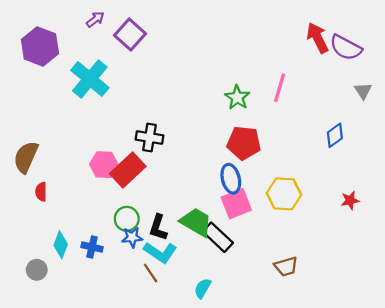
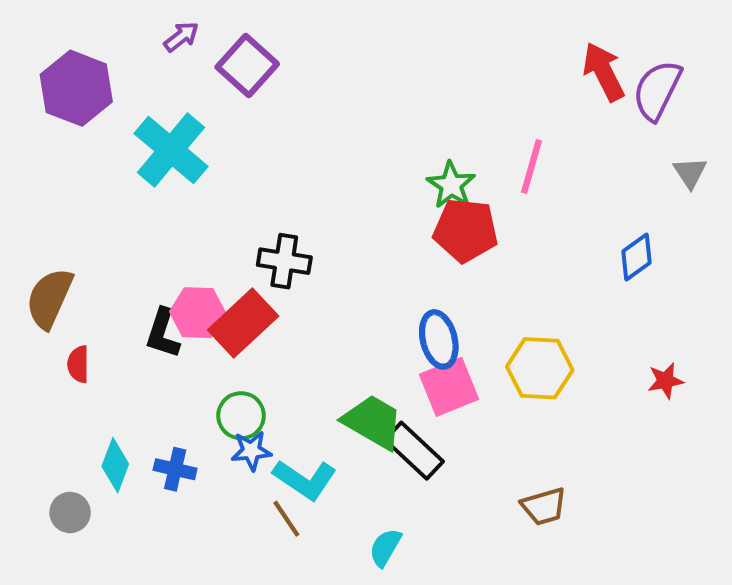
purple semicircle: (346, 48) -> (657, 90), turned 88
red pentagon: (244, 143) -> (466, 230), moved
black L-shape: (158, 228) -> (163, 333), moved

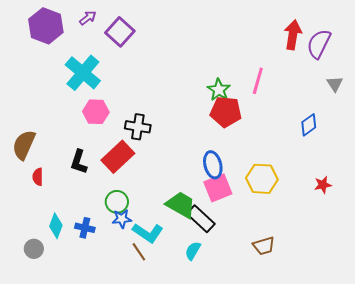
red arrow: (604, 72) -> (293, 35), turned 36
purple hexagon: (76, 88) -> (46, 26), moved
pink hexagon: (198, 313) -> (96, 112), moved
cyan semicircle: (385, 548) -> (193, 251), moved

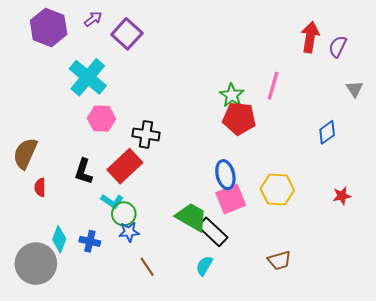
purple semicircle: (319, 44) -> (338, 47), size x0.7
cyan L-shape: (148, 233) -> (112, 201), moved, size x0.7
gray circle: (34, 249) -> (36, 264), size x2.0

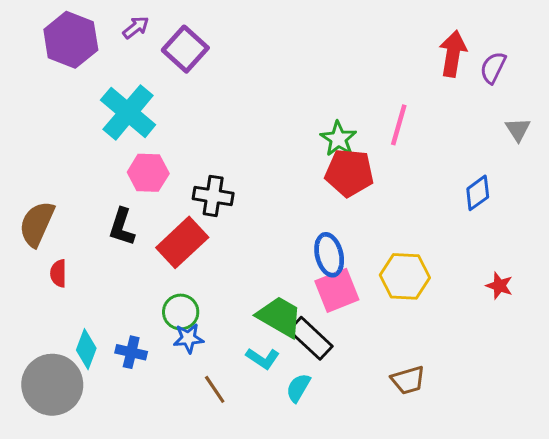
black L-shape: (84, 171) -> (122, 227), moved
red star: (342, 196) -> (499, 286), turned 30
cyan L-shape: (112, 201) -> (263, 358), moved

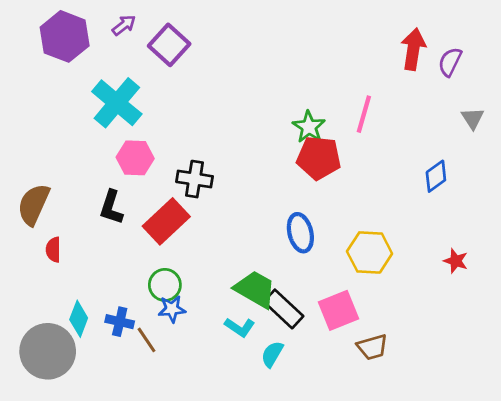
pink square: (337, 290) -> (338, 310), moved
brown line: (215, 389) -> (146, 340), moved

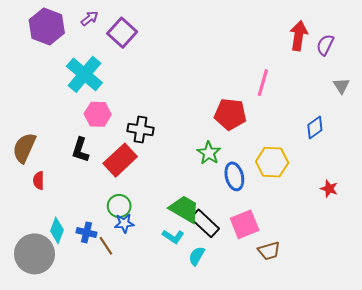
green star: (309, 127) -> (209, 153), moved
blue ellipse: (300, 233) -> (234, 176), moved
yellow hexagon: (370, 252) -> (272, 162), moved

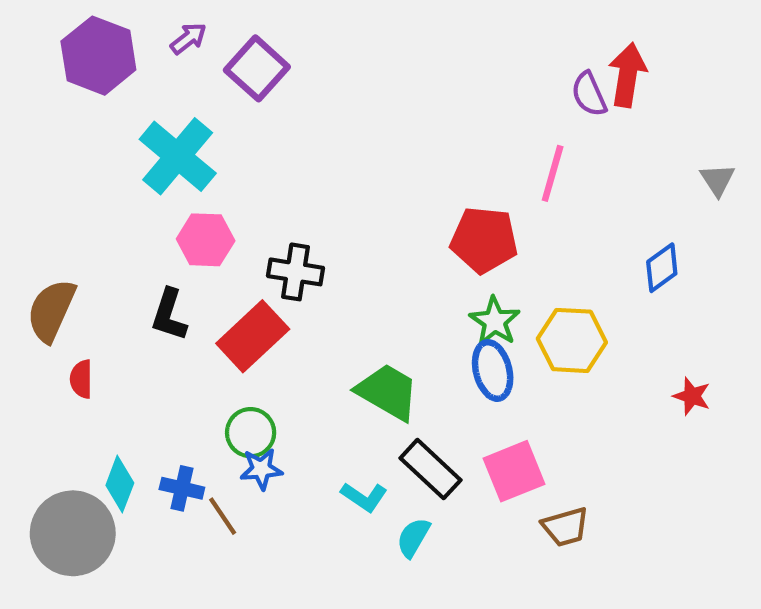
purple semicircle: (325, 45) -> (589, 94), moved, turned -50
green star: (209, 153) -> (495, 321), moved
green trapezoid: (184, 209) -> (388, 392), moved

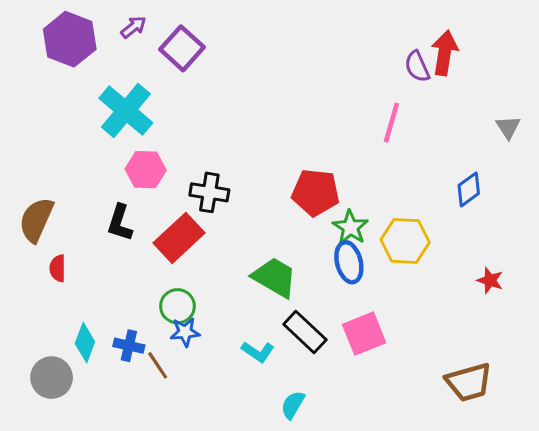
red pentagon: (484, 240) -> (316, 192), moved
brown trapezoid: (565, 527) -> (469, 382), moved, size x1.4
gray circle: (73, 533) -> (52, 378), size x0.7
cyan semicircle: (413, 538) -> (293, 405), moved

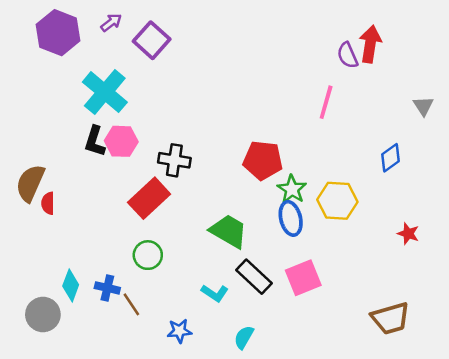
black L-shape: (120, 223) -> (95, 141), moved
red semicircle: (58, 268) -> (48, 203), moved
blue star: (185, 332) -> (179, 331), moved

